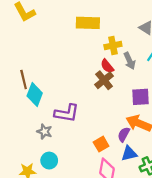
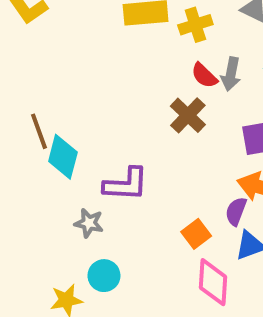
yellow cross: (113, 45) -> (195, 25), moved
gray arrow: (130, 61) -> (231, 74), turned 42
red semicircle: (107, 66) -> (204, 76), moved

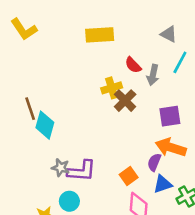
yellow cross: (195, 25) -> (112, 88), moved
red semicircle: (204, 76) -> (133, 65), moved
purple L-shape: (126, 184) -> (82, 171), moved

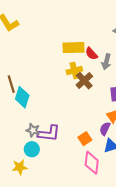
yellow rectangle: (100, 35) -> (73, 48), moved
cyan circle: (69, 201) -> (32, 149), moved

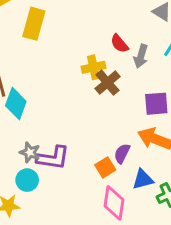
yellow rectangle: (73, 48) -> (34, 24), moved, turned -75
purple semicircle: (105, 129) -> (122, 153), moved

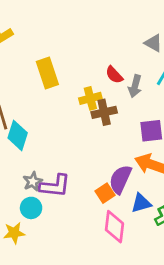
yellow rectangle: (34, 24) -> (47, 73), moved, turned -32
brown cross: (107, 83) -> (104, 112), turned 30
gray star: (30, 152) -> (33, 181), turned 30
purple semicircle: (122, 153) -> (120, 179), size x1.5

